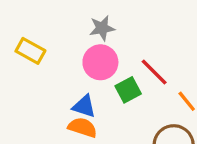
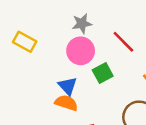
red line: (154, 72) -> (123, 42), moved
blue triangle: (84, 106) -> (68, 86), turned 30

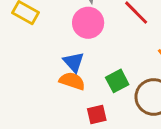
green square: (103, 73) -> (117, 81), moved

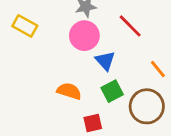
blue triangle: (74, 62) -> (105, 61), moved

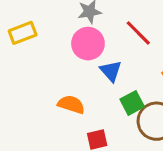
yellow rectangle: (25, 26) -> (23, 33), turned -50
green square: (112, 91) -> (132, 103), moved

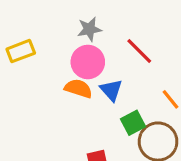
orange semicircle: (71, 104) -> (78, 88), moved

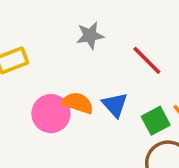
pink circle: (88, 62) -> (51, 114), moved
green square: (133, 123) -> (156, 121), moved

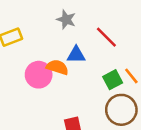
gray star: (90, 35) -> (66, 20), turned 30
blue triangle: (115, 105) -> (76, 55), moved, turned -48

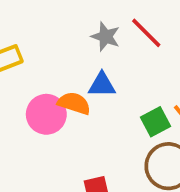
gray star: (66, 20) -> (106, 37), moved
red line: (106, 37) -> (146, 33), moved

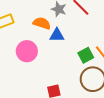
orange semicircle: (74, 103) -> (42, 23), moved

